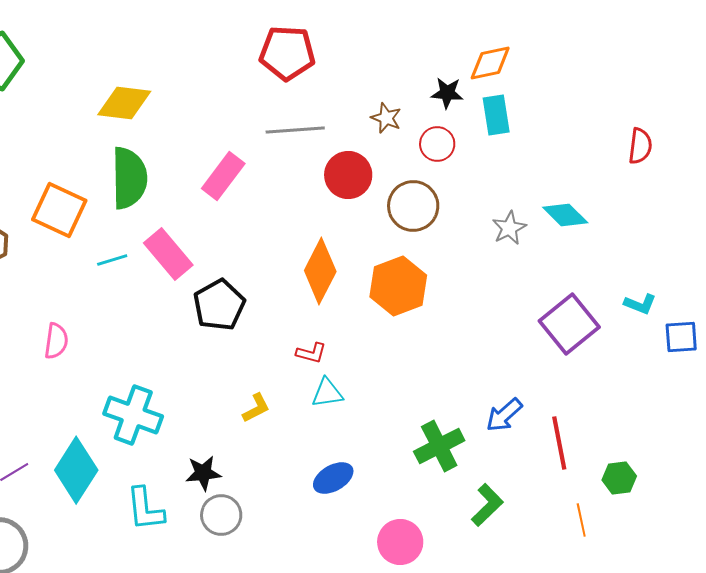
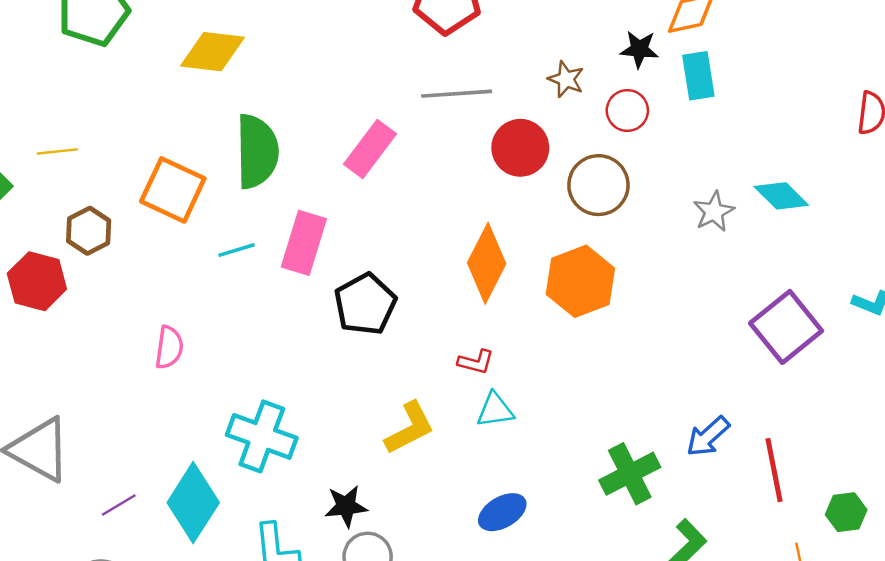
yellow diamond: (124, 103) -> (212, 52), moved
pink rectangle: (168, 254) -> (304, 243), turned 57
yellow L-shape: (256, 408) -> (410, 428), size x1.5

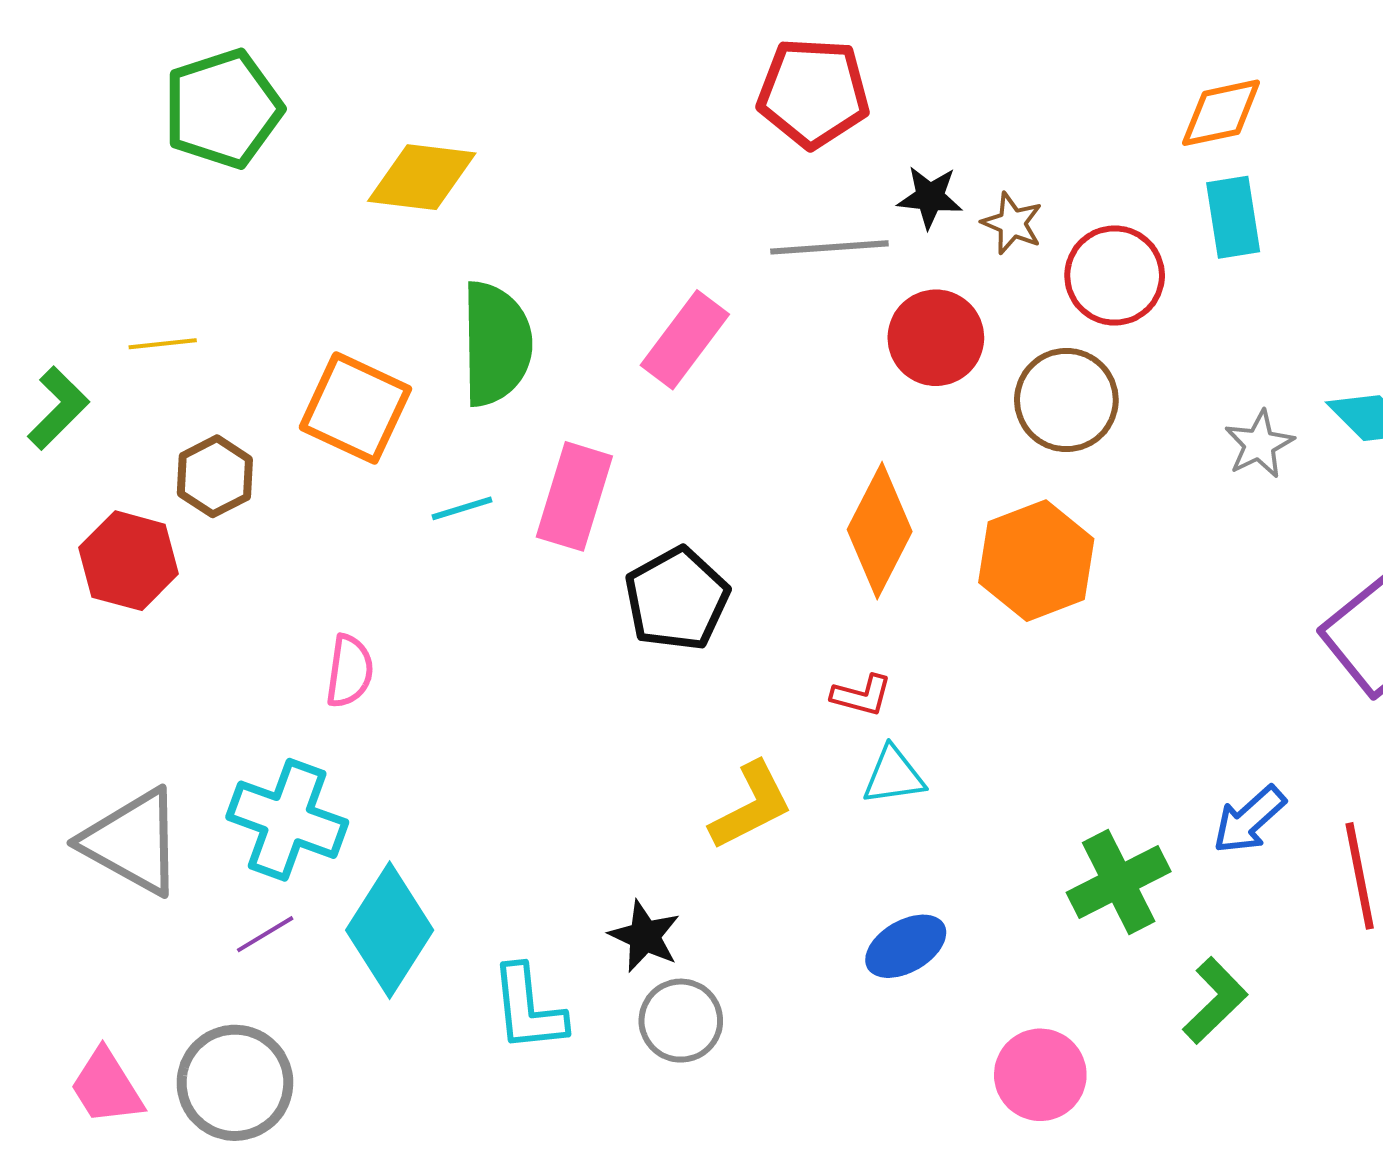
black star: (639, 49) -> (930, 197), moved
red circle: (627, 111) -> (1115, 275), size x1.4
cyan cross: (262, 436) -> (287, 820), moved
black star: (346, 506) -> (645, 936), turned 30

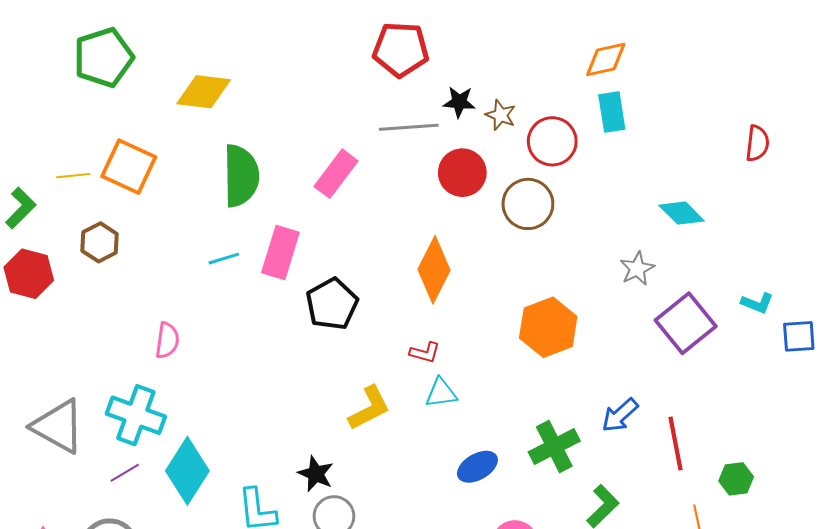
orange square: (355, 408) -> (129, 167), moved
gray star: (1259, 444) -> (637, 269), moved
red hexagon: (129, 561) -> (29, 274), moved
orange hexagon: (1036, 561) -> (548, 327), moved
blue ellipse: (906, 946) -> (477, 467), moved

